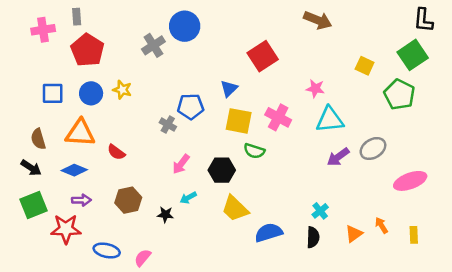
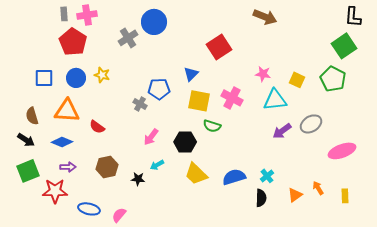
pink cross: (43, 30) -> (87, 15), moved
yellow square: (365, 66) -> (297, 80), moved
blue semicircle: (269, 233) -> (234, 177), moved

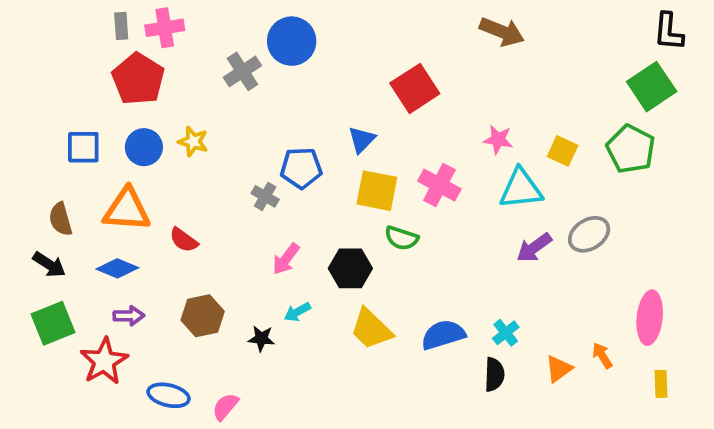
pink ellipse: (342, 151) -> (650, 318), moved, turned -64
red star: (55, 191) -> (104, 361), turned -30
yellow rectangle: (345, 196) -> (661, 384), moved

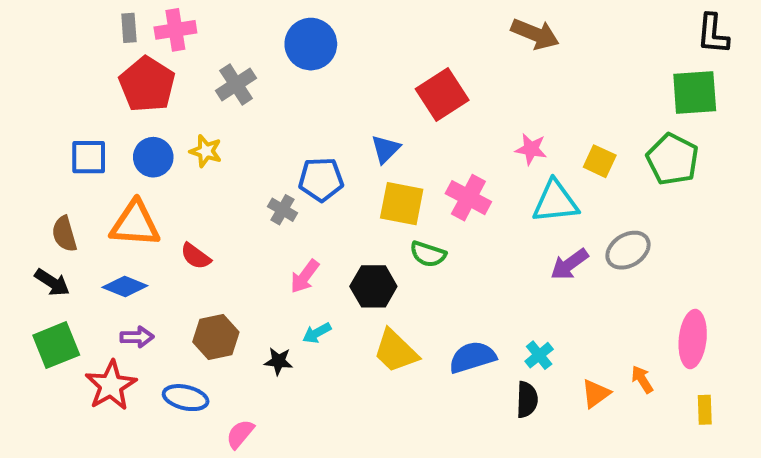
gray cross: (242, 71) -> (236, 84), moved
green square: (652, 87) -> (695, 93), turned 30
blue ellipse: (169, 395) -> (186, 398), moved

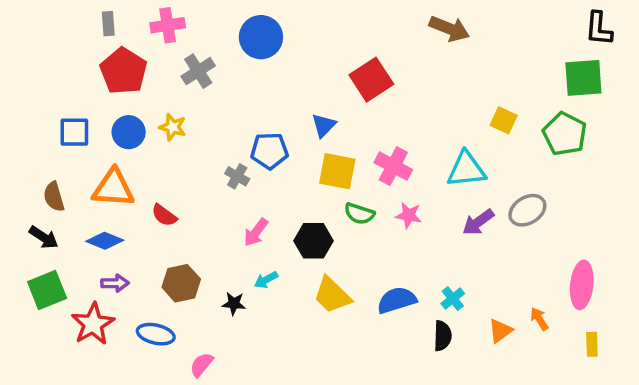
pink cross: (175, 30) -> (168, 25), moved
pink star: (531, 149) -> (409, 215), moved
yellow square: (600, 161) -> (504, 120), moved

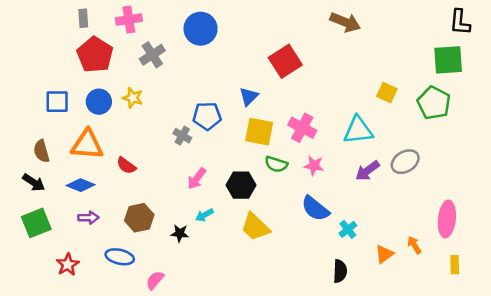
blue semicircle: (397, 300) -> (315, 209), moved, turned -124
red star: (93, 324) -> (68, 265), moved, size x0.7
black semicircle: (443, 336) -> (340, 271), moved

